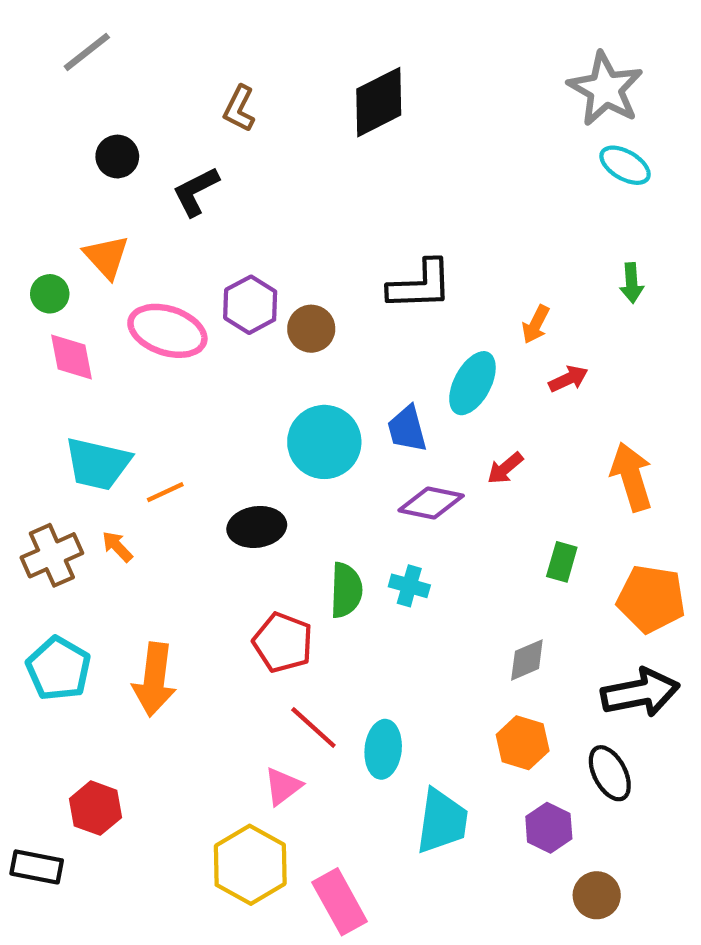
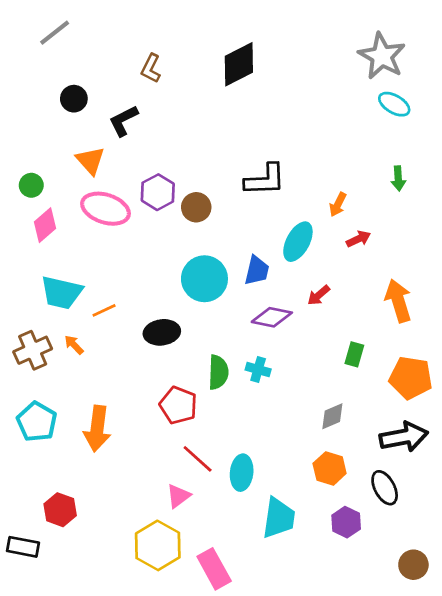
orange triangle: (106, 257) -> (90, 161), moved
pink diamond: (72, 357) -> (45, 225), turned 60
blue trapezoid: (407, 429) -> (257, 271), turned -152
brown circle: (597, 895) -> (413, 565), moved

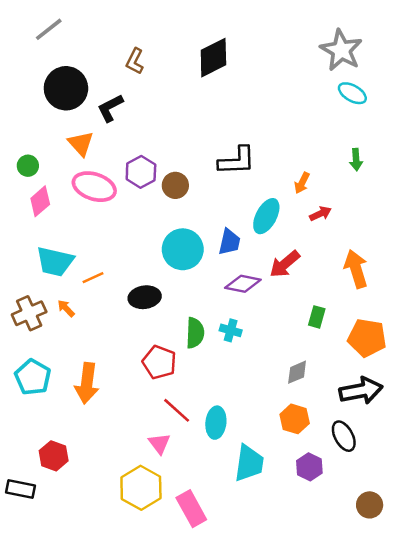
black circle: (74, 99) -> (66, 88), size x1.8
red arrow: (319, 295) -> (285, 264), size x1.5
pink triangle: (178, 496) -> (159, 443), turned -30

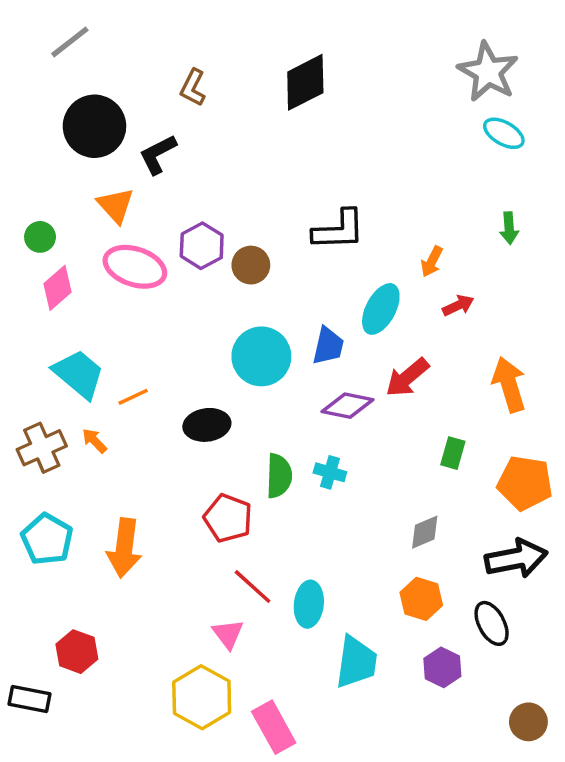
cyan trapezoid: (55, 262) -> (79, 374), turned -153

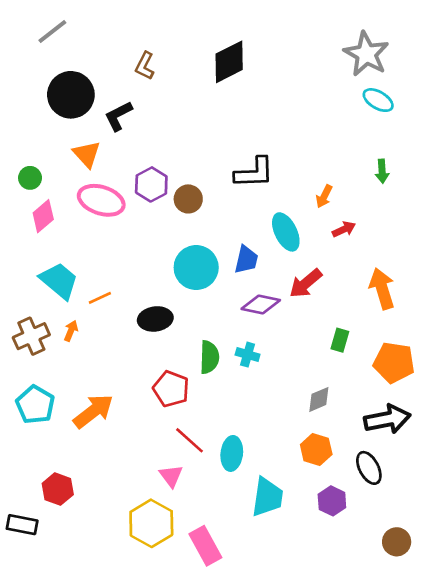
cyan ellipse: (381, 309) -> (286, 232), turned -54
orange arrow: (94, 441) -> (71, 331), turned 66
orange arrow: (124, 548) -> (93, 411), turned -135

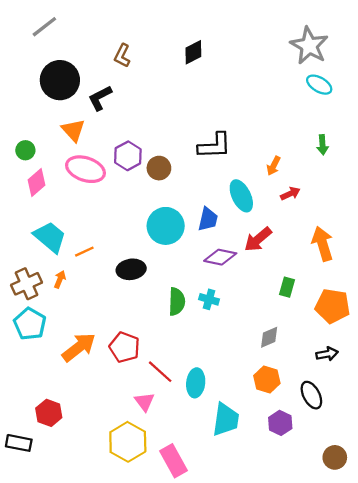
black diamond: (229, 62) -> (193, 52), size x0.7
red pentagon: (171, 389) -> (124, 347), moved
cyan pentagon: (35, 405) -> (30, 324), moved
black arrow: (387, 419) -> (327, 354), size x0.6

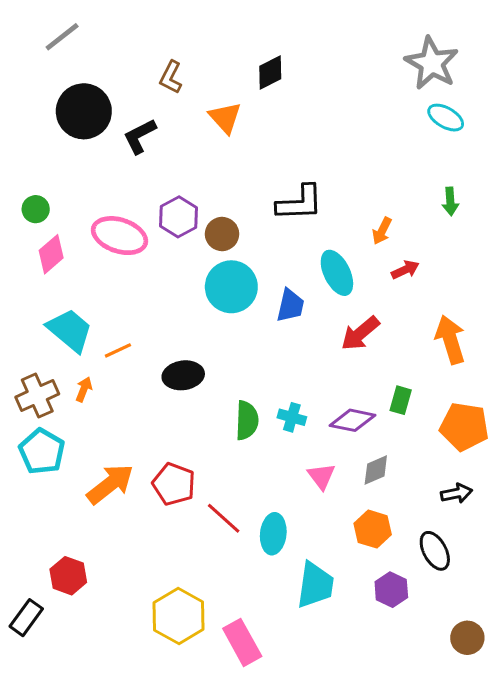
orange triangle: (73, 130) -> (225, 118), moved
cyan circle: (166, 226) -> (231, 287), moved
purple diamond: (220, 257) -> (352, 420), moved
pink triangle: (144, 402) -> (321, 476), moved
black rectangle: (19, 443) -> (26, 618), turned -65

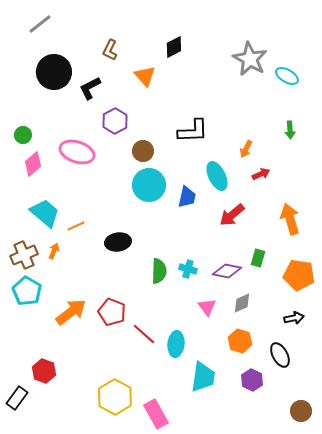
gray star: (432, 63) -> (250, 59), moved
purple hexagon: (179, 217) -> (115, 121), moved

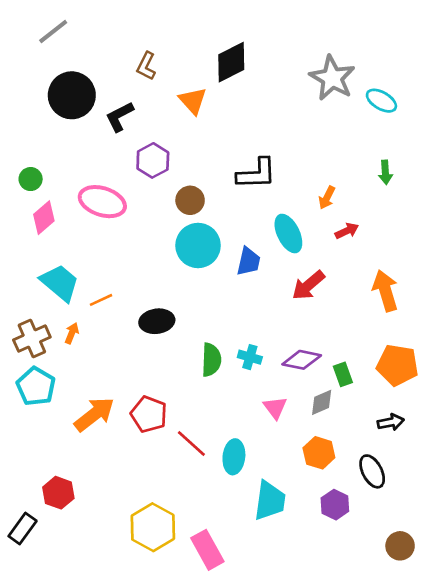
black diamond: (174, 47) -> (231, 62), size x1.4
green rectangle: (258, 258) -> (343, 374), moved, turned -36

